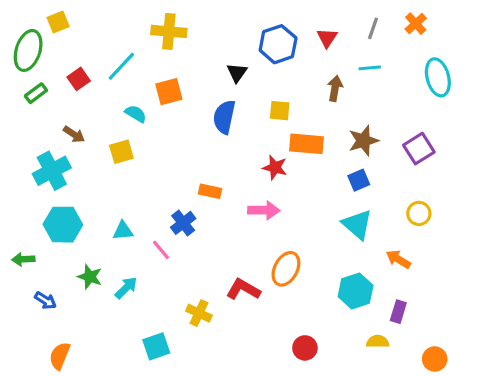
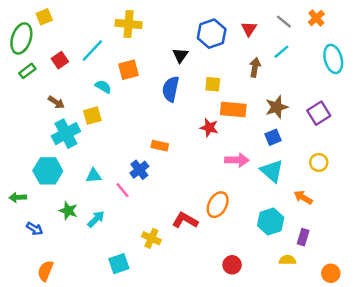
gray line: (373, 28) -> (284, 22), turned -70
cyan line: (370, 68) -> (281, 52), turned -35
cyan cross: (52, 171) -> (66, 134), moved
pink arrow: (264, 210) -> (237, 160), moved

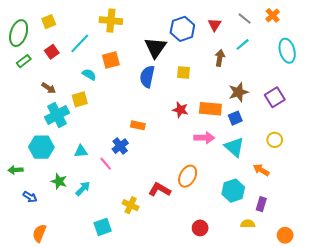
yellow square: (44, 17) -> (49, 22), moved
black triangle: (180, 55) -> (155, 48), size x1.6
orange rectangle: (233, 109) -> (210, 109), moved

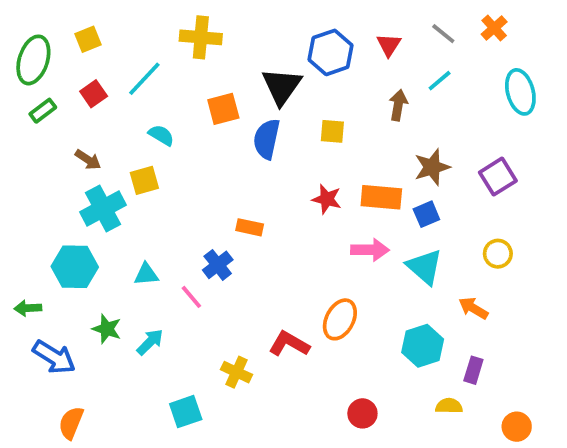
orange square: (111, 60) -> (223, 109), moved
blue arrow: (30, 197) -> (54, 357), size x1.6

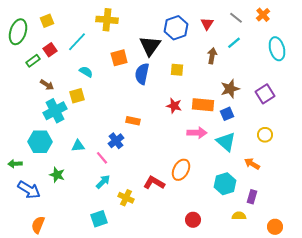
green rectangle: (43, 111) -> (33, 61), moved
cyan arrow: (150, 342) -> (103, 182), moved

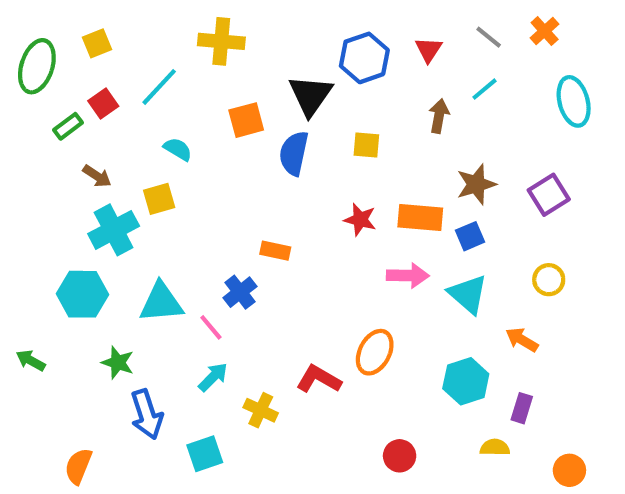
cyan triangle: (78, 146) -> (161, 302), size x1.6
green arrow: (15, 164) -> (31, 360), moved, turned 32
blue arrow: (29, 190) -> (147, 414), moved, turned 40

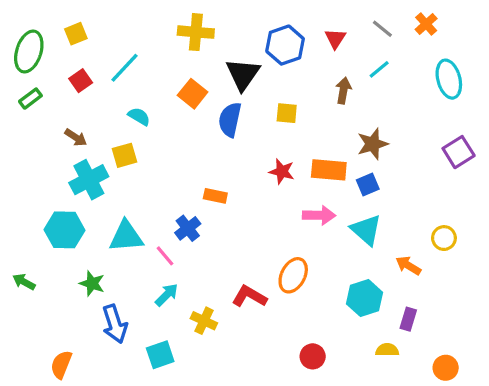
yellow cross: (221, 41) -> (196, 32), moved
orange square: (246, 120) -> (193, 94), turned -36
green rectangle: (68, 126) -> (30, 99), moved
purple square: (549, 195) -> (459, 152), moved
yellow circle: (549, 280) -> (444, 238), moved

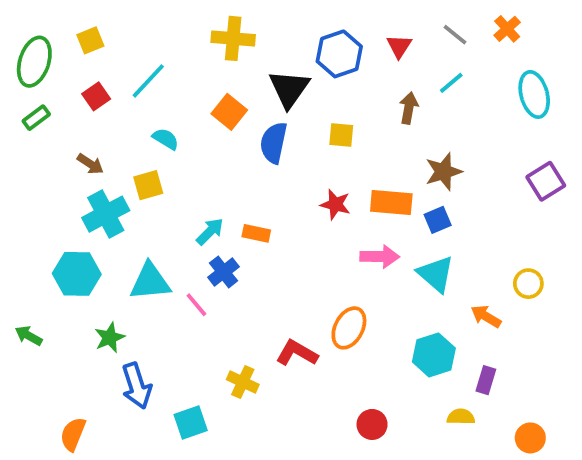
green star: (92, 283) -> (110, 338), turned 30
cyan arrow: (167, 295) -> (210, 231), moved

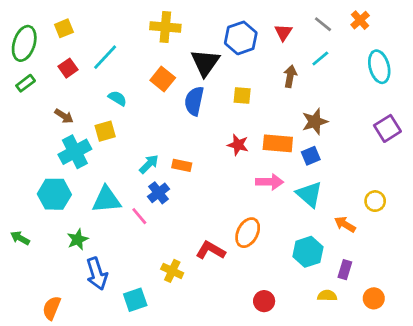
orange circle: (530, 438) -> (374, 298), moved

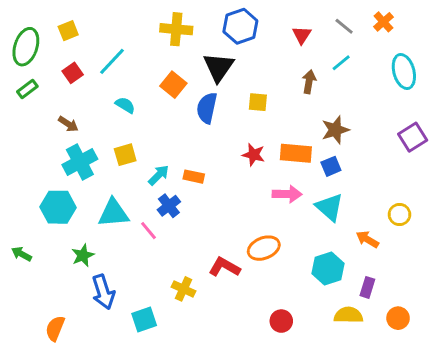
blue hexagon: (241, 38) -> (240, 26), moved
yellow square: (105, 131) -> (125, 155), moved
orange ellipse: (248, 233) -> (264, 248), turned 40
yellow semicircle: (327, 296) -> (348, 315), size x1.4

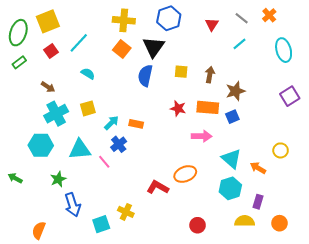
yellow square: (68, 31) -> (48, 21), size x1.6
brown arrow: (309, 82) -> (210, 75), moved
orange square: (173, 85) -> (122, 49), moved
cyan triangle: (329, 207) -> (231, 159), moved
yellow cross: (184, 289) -> (126, 212), moved

